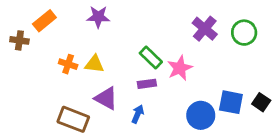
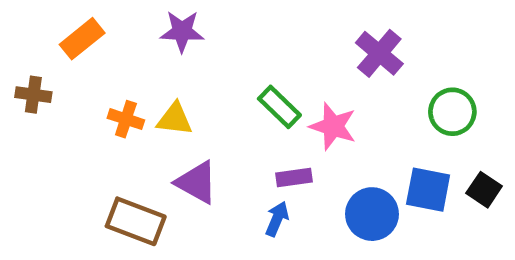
green circle: (244, 33) -> (452, 112), moved
brown cross: (19, 40) -> (33, 95), moved
pink star: (180, 68) -> (333, 126), turned -30
purple rectangle: (147, 84) -> (294, 178), moved
blue arrow: (138, 114) -> (277, 219), moved

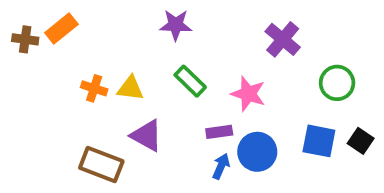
purple star: (182, 31) -> (176, 25), moved
brown cross: (33, 95) -> (25, 39), moved
green rectangle: (279, 107) -> (190, 81), moved
blue circle: (372, 214) -> (257, 152), moved
blue arrow: (277, 219) -> (221, 166), moved

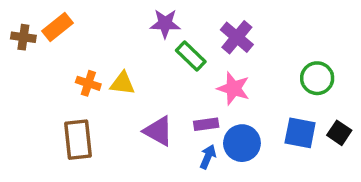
purple cross: (283, 39) -> (237, 37), moved
green rectangle: (190, 81) -> (191, 56), moved
purple triangle: (147, 135) -> (158, 131), moved
brown rectangle: (101, 164) -> (78, 140), moved, turned 63

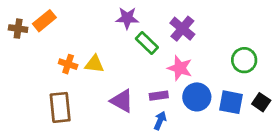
blue circle: (242, 143) -> (197, 97), moved

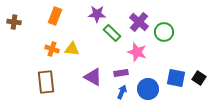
orange rectangle: (44, 21) -> (55, 16), moved, turned -30
green circle: (244, 60) -> (164, 32), moved
blue circle: (197, 97) -> (148, 89), moved

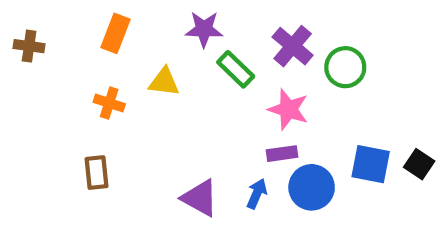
yellow triangle: (72, 49) -> (164, 82), moved
purple rectangle: (121, 73) -> (282, 154), moved
purple triangle: (93, 77) -> (200, 198), moved
brown rectangle: (46, 82) -> (97, 173), size x0.7

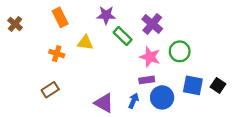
orange rectangle: (115, 33) -> (60, 17), turned -48
brown cross: (29, 46) -> (15, 24), turned 32
green circle: (345, 67) -> (180, 51), moved
brown rectangle: (97, 173) -> (50, 90), turned 63

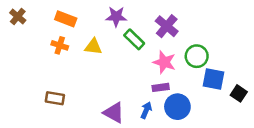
orange rectangle: (60, 17) -> (66, 19), turned -42
brown cross: (15, 24) -> (18, 17), moved
orange cross: (57, 54) -> (60, 45), moved
blue square: (193, 85) -> (213, 79), moved
brown rectangle: (50, 90) -> (55, 98), turned 42

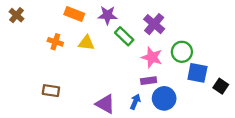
orange rectangle: (66, 19) -> (74, 14), moved

